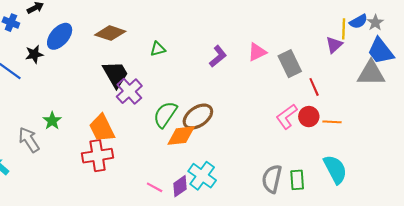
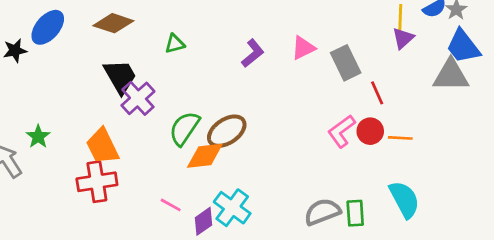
yellow line: (344, 29) -> (400, 18), moved
gray semicircle: (272, 179) -> (322, 212), turned 56
pink line: (155, 187) -> (171, 205), moved

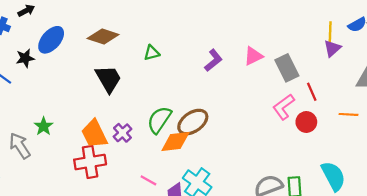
purple cross: (138, 98) -> (122, 133), moved, size x0.7
pink L-shape: (342, 131) -> (284, 107), moved
orange line: (400, 138) -> (349, 114), moved

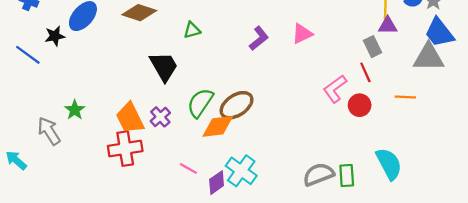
purple triangle: (332, 48) -> (388, 25), turned 42
gray rectangle: (287, 68) -> (372, 47), moved, size x0.7
black trapezoid: (108, 79) -> (164, 67), moved

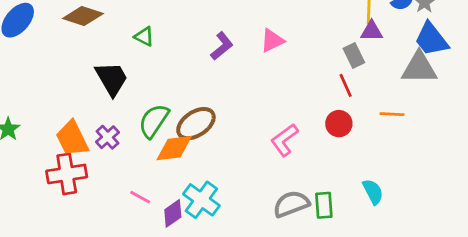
green triangle: (192, 30) -> (144, 36), turned 42
pink L-shape: (335, 89) -> (284, 140), moved
cyan semicircle: (389, 164) -> (373, 192), size x0.7

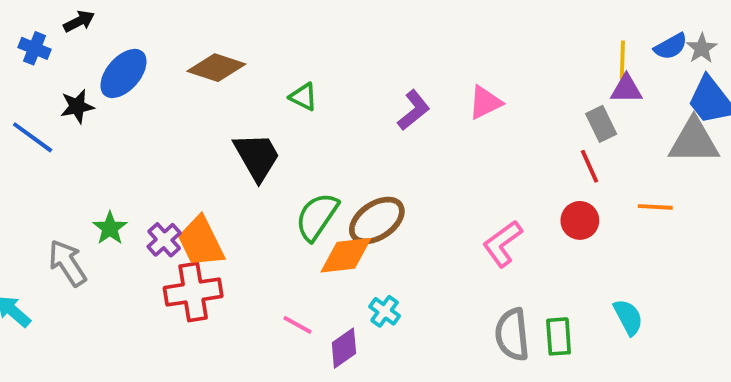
purple cross: (107, 137) -> (164, 240), moved
cyan cross: (201, 200) -> (385, 311), moved, size x0.6
gray semicircle: (291, 204) -> (512, 335), turned -75

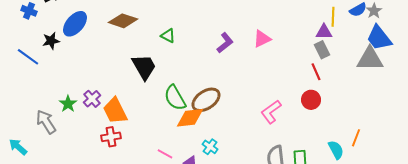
purple triangle: (626, 89) -> (324, 32), moved
orange line: (655, 207) -> (356, 138), moved, turned -72
green semicircle: (317, 217) -> (175, 98), turned -64
purple cross: (164, 240) -> (92, 99), moved
red cross: (193, 292) -> (111, 137), size x0.7

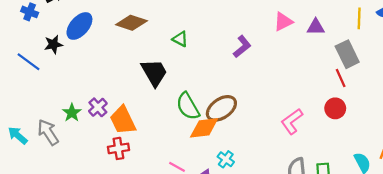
purple triangle: (324, 32) -> (316, 27), moved
pink triangle: (262, 39) -> (283, 22), moved
gray rectangle: (322, 50) -> (347, 54), size x1.4
cyan arrow: (18, 147) -> (18, 135), moved

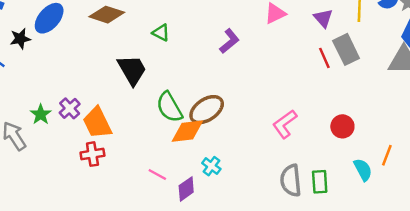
purple triangle: (316, 27) -> (323, 18), moved, turned 48
red line: (341, 78) -> (324, 58), moved
red circle: (335, 108) -> (342, 126), moved

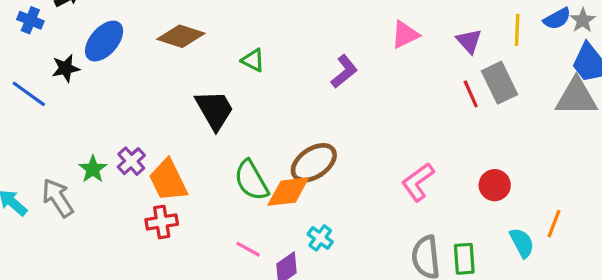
green semicircle: (169, 107) -> (251, 180), moved

